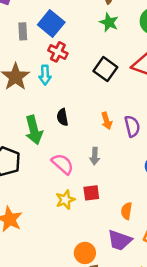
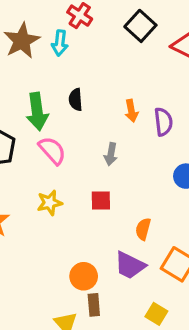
black square: (105, 69) -> (140, 26), moved
pink semicircle: (63, 164) -> (52, 150), moved
yellow star: (65, 200) -> (50, 203), moved

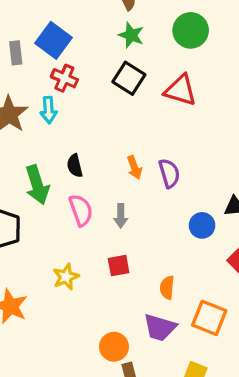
pink semicircle: (52, 150) -> (81, 210), moved, turned 32

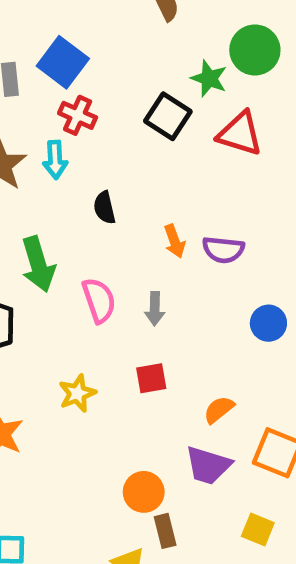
green star: (131, 35) -> (209, 79), moved
black semicircle: (75, 166) -> (104, 208), moved
purple semicircle: (169, 173) -> (223, 250), turned 112
orange semicircle: (167, 288) -> (219, 410), turned 45

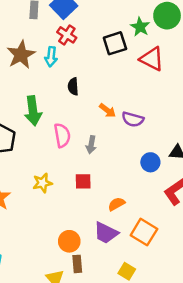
black square: (168, 116) -> (115, 43), turned 30
orange arrow: (175, 241) -> (108, 110), turned -42

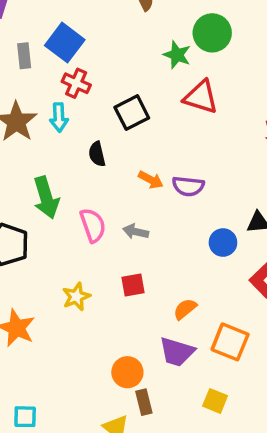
black square: (115, 43) -> (132, 113), moved
gray arrow: (91, 145) -> (136, 232), turned 102

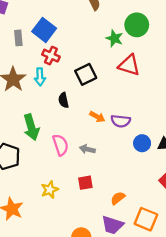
blue circle: (223, 243) -> (142, 143), moved

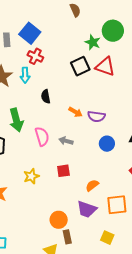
black square: (86, 74) -> (80, 66), moved
blue circle: (142, 143) -> (107, 144), moved
orange square: (146, 219) -> (117, 205), turned -30

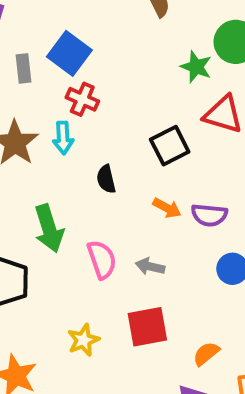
black square: (80, 66) -> (170, 146), moved
red square: (63, 171) -> (147, 327), size x1.5

